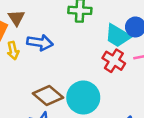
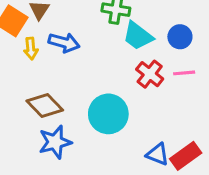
cyan trapezoid: (118, 36) -> (138, 36), moved
brown diamond: (48, 96) -> (45, 106), moved

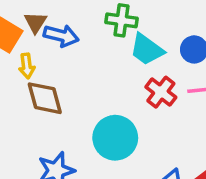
blue arrow: (64, 43) -> (61, 36), moved
brown diamond: (45, 106) -> (45, 98), moved, turned 30

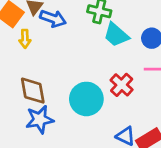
red cross: (161, 92) -> (122, 85), moved
brown diamond: (45, 98) -> (33, 91), moved

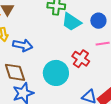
blue arrow: (53, 18) -> (23, 45), moved

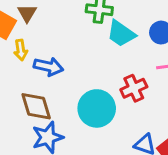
red cross: (81, 59) -> (134, 88), turned 30

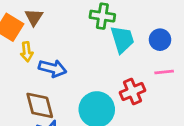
cyan trapezoid: (121, 34) -> (122, 39), turned -144

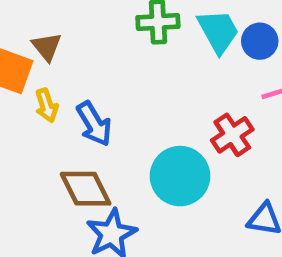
cyan trapezoid: (122, 39) -> (218, 31), moved
blue arrow: (53, 68) -> (94, 124), turned 56

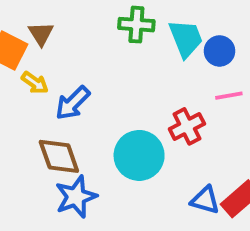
yellow arrow: (47, 105) -> (35, 83), turned -44
blue arrow: (94, 124) -> (73, 103), turned 69

